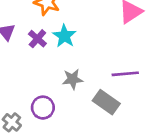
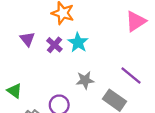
purple line: (125, 74) -> (131, 75), turned 45

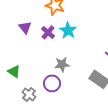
gray star: (85, 80) -> (62, 64), moved

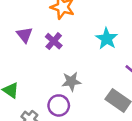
cyan star: (68, 30) -> (107, 39), moved

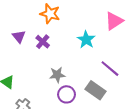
purple circle: (59, 105) -> (67, 94), moved

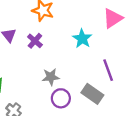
purple line: (110, 69) -> (108, 70), turned 30

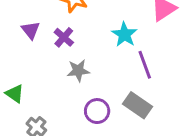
purple line: (108, 70) -> (145, 65), moved
gray star: (51, 77) -> (78, 71), moved

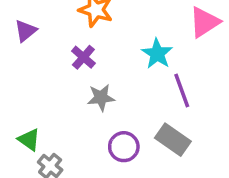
purple triangle: (31, 30) -> (26, 31), moved, turned 30
green triangle: (15, 94) -> (29, 140), moved

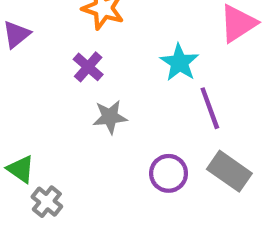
gray rectangle: (173, 140) -> (229, 171), moved
purple circle: (124, 147) -> (169, 173), moved

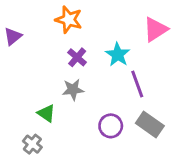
purple cross: (88, 67) -> (77, 57), moved
green triangle: (21, 169) -> (46, 113), moved

